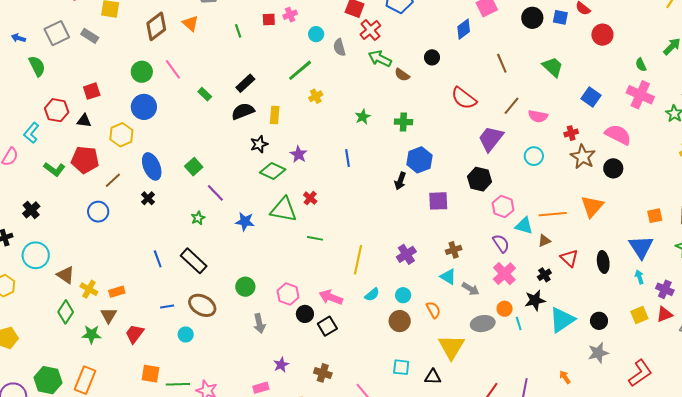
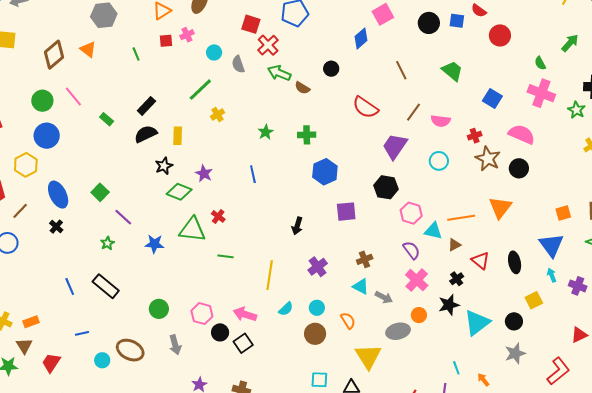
black arrow: (400, 181) -> (297, 226), moved
brown ellipse: (202, 305) -> (130, 350), moved
red triangle: (664, 314) -> (579, 335), moved
yellow square: (639, 315) -> (534, 300), moved
cyan line: (519, 323) -> (456, 368), moved

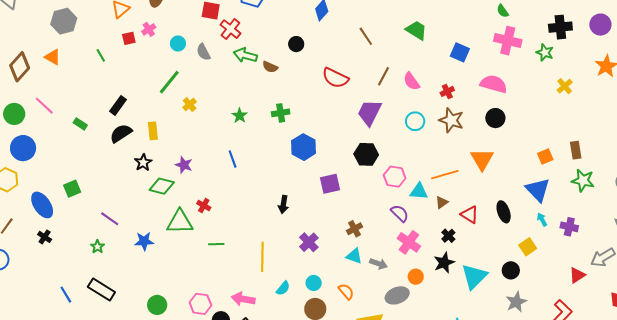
pink semicircle: (441, 121) -> (412, 81), turned 54
brown star: (488, 159) -> (451, 120), moved
green square: (100, 192) -> (72, 189), moved, turned 30

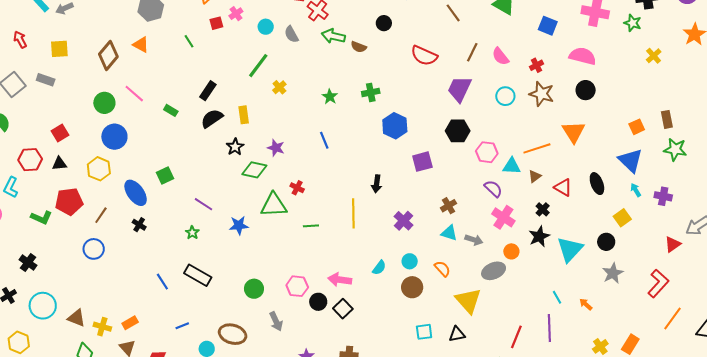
yellow line: (262, 257) -> (353, 213), moved

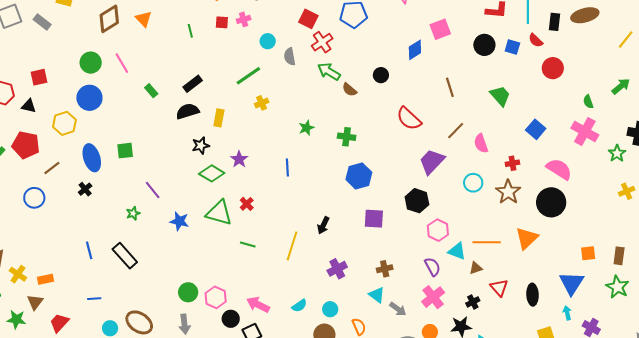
black circle: (586, 90) -> (551, 202), size x1.5
green circle: (254, 289) -> (188, 292), moved

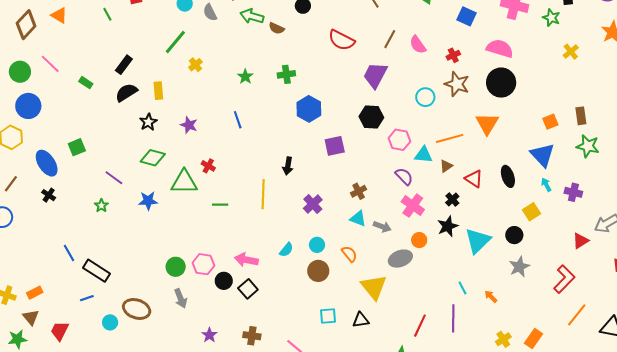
green diamond: (212, 173) -> (153, 158), moved
cyan circle: (473, 183) -> (425, 97), moved
black rectangle: (125, 256) -> (96, 271), moved

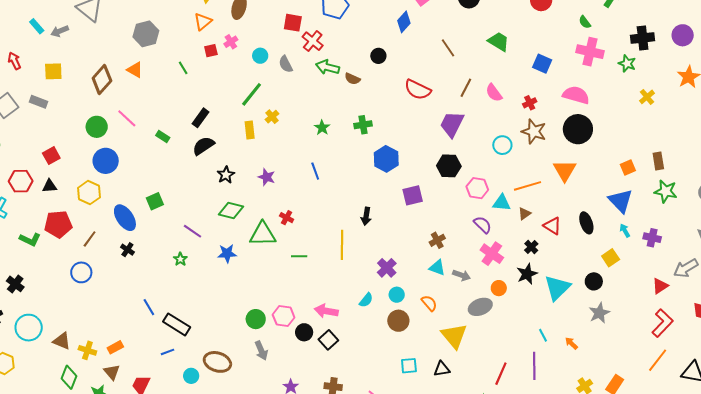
yellow rectangle: (158, 91) -> (250, 130), moved
purple cross: (313, 204) -> (387, 268), moved
red L-shape: (564, 279) -> (662, 323), moved

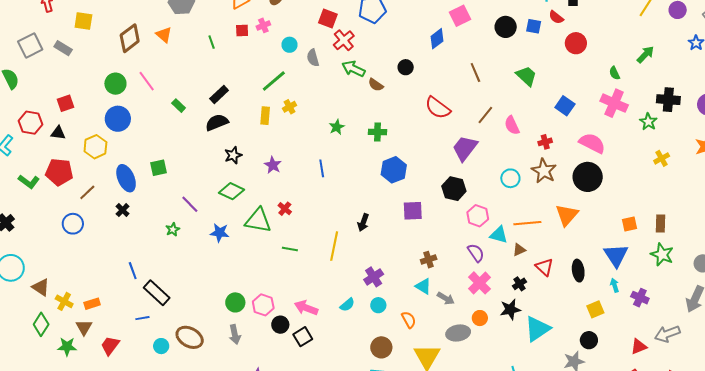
black circle: (594, 281) -> (589, 340), moved
brown circle: (398, 321) -> (381, 347), moved

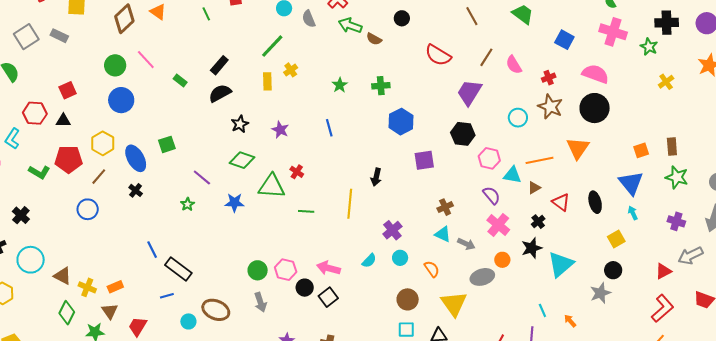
yellow hexagon: (95, 147) -> (103, 143), moved
purple cross: (640, 298) -> (676, 221), moved

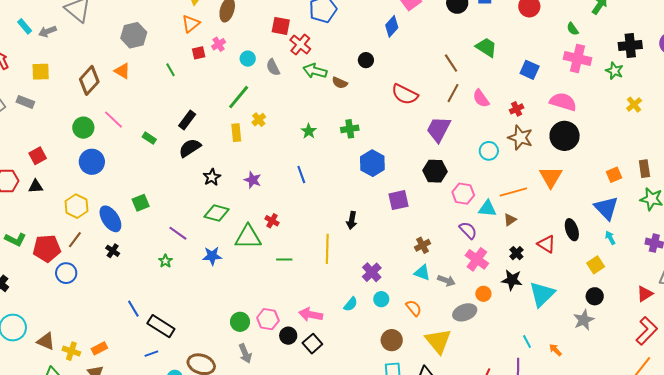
brown line: (472, 16) -> (451, 63), moved
red pentagon: (69, 159) -> (47, 248), moved
red triangle: (561, 202) -> (546, 244), moved
black star: (532, 248) -> (512, 280), turned 30

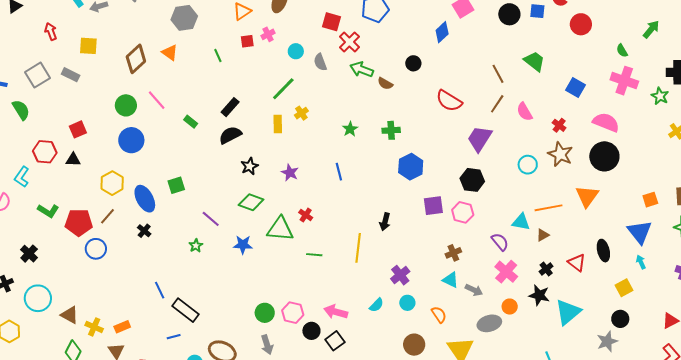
red cross: (517, 109) -> (559, 125), turned -32
pink hexagon: (463, 194) -> (463, 212), moved

